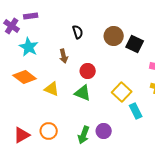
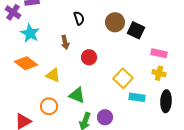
green triangle: (83, 93) -> (77, 95), moved
cyan rectangle: (136, 111) -> (137, 97), turned -56
orange circle: (49, 131) -> (49, 106), moved

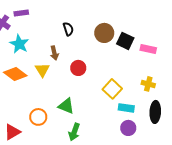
pink rectangle: (159, 53) -> (148, 49), moved
yellow triangle: (53, 75) -> (42, 70), moved, turned 35
purple circle: (105, 117) -> (128, 128), moved

